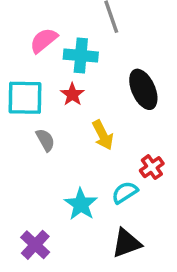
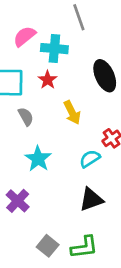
cyan star: (81, 204) -> (38, 159), moved

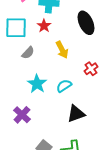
gray semicircle: (26, 117) -> (28, 53), turned 72
cyan semicircle: (90, 159) -> (64, 86), moved

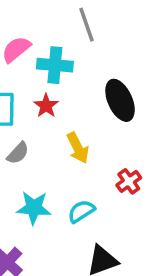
cyan star: (37, 84) -> (34, 208), turned -30

